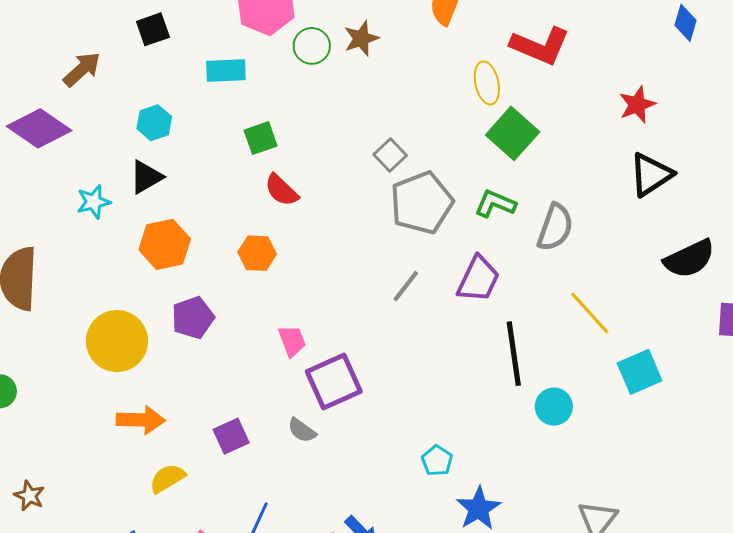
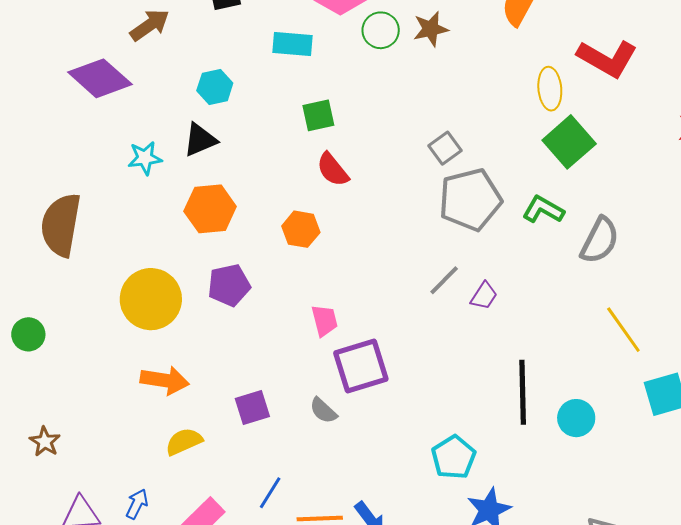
purple trapezoid: (478, 279) -> (484, 296), moved, size x0.6
black line: (514, 354) -> (523, 392), moved
cyan pentagon: (437, 461) -> (454, 457), size x1.4

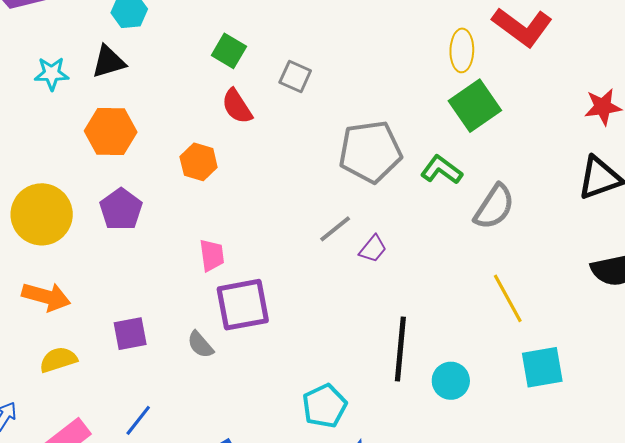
green square: (318, 115) -> (229, 51), turned 36
gray square: (445, 148) -> (295, 77), moved, turned -36
purple pentagon: (229, 285) -> (121, 209), turned -30

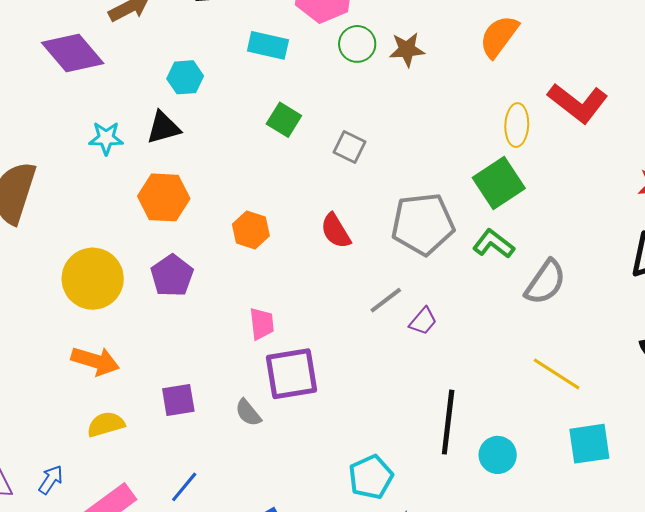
red semicircle: (237, 106) -> (336, 231), moved
green square: (475, 106) -> (499, 183), moved
yellow line: (508, 298) -> (557, 374), turned -30

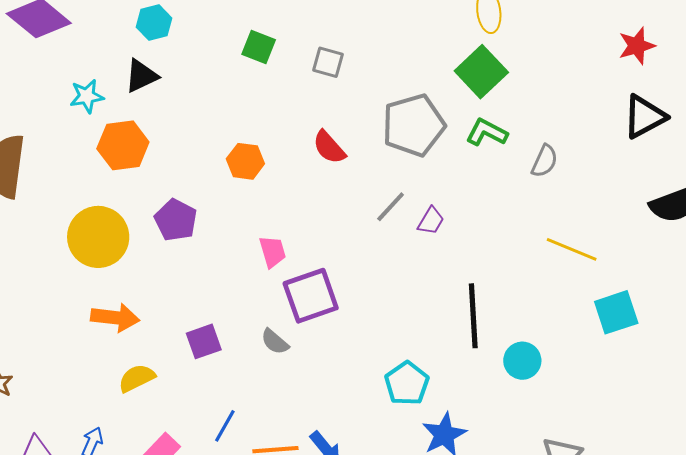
orange hexagon: (164, 197) -> (123, 145), moved
gray semicircle: (545, 282) -> (544, 161), size x0.7
cyan circle: (498, 455) -> (522, 361), moved

